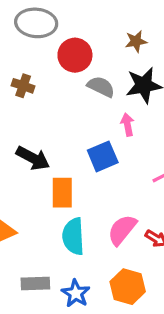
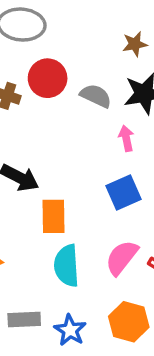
red circle: (75, 55) -> (48, 78), moved
blue square: (103, 156) -> (124, 193), moved

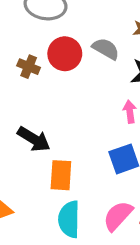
gray semicircle: (96, 96) -> (106, 49), moved

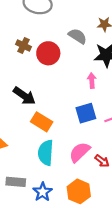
red circle: (65, 54) -> (48, 53), moved
orange rectangle: (61, 175) -> (42, 122), turned -65

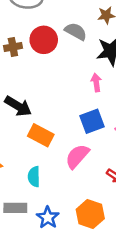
brown cross: (24, 45) -> (13, 47), turned -32
red circle: (48, 53) -> (44, 40), moved
pink semicircle: (80, 152) -> (77, 156), moved
cyan semicircle: (46, 153) -> (34, 177), moved, size x0.7

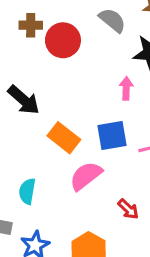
red circle: (44, 40) -> (63, 40), moved
orange rectangle: (41, 135) -> (64, 138), moved

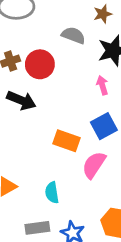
black arrow: (24, 100) -> (21, 100), moved

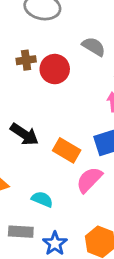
black arrow: (21, 100) -> (24, 134), moved
cyan semicircle: (52, 193) -> (42, 199), turned 110

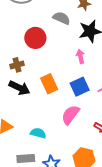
brown cross: (26, 60) -> (17, 65), moved
orange rectangle: (67, 150) -> (49, 84), moved, turned 42

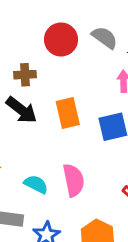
gray semicircle: (61, 18) -> (105, 38), moved
pink semicircle: (70, 115) -> (74, 180), moved, turned 120

